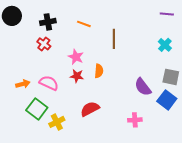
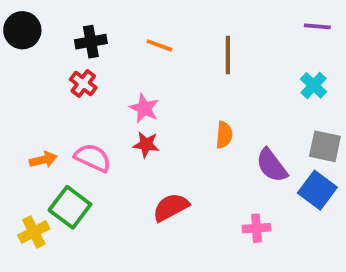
brown line: (114, 39) -> (228, 55), moved
orange semicircle: (99, 71) -> (224, 135), moved
yellow cross: (57, 122) -> (34, 232), moved

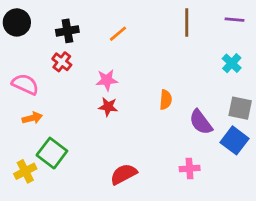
orange line: (159, 45) -> (118, 34), turned -60
brown line: (228, 55) -> (187, 22), moved
pink star: (144, 108) -> (107, 80), turned -30
pink semicircle: (93, 158) -> (25, 84), moved
red semicircle: (171, 207) -> (124, 174), moved

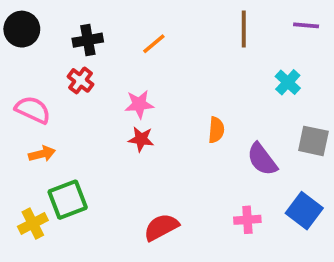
cyan cross: (232, 63) -> (288, 82), moved
blue square: (234, 140) -> (304, 211), moved
green square: (52, 153) -> (68, 200), turned 32

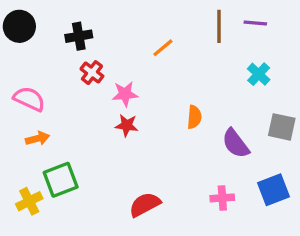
purple line: (306, 25) -> (255, 23), moved
orange line: (154, 44) -> (163, 48), moved
red cross: (81, 80) -> (92, 73), moved
blue square: (304, 211) -> (274, 190), turned 32

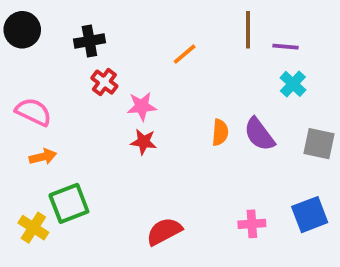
purple line: (255, 23) -> (285, 47), moved
purple semicircle: (236, 143) -> (259, 134), moved
yellow cross: (29, 201) -> (33, 228), turned -30

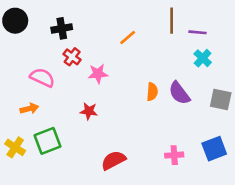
pink semicircle: (33, 112) -> (42, 78), moved
red star: (144, 142) -> (89, 111), moved
yellow cross: (33, 228) -> (15, 147), moved

